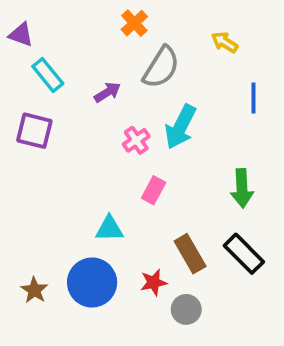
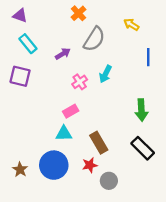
purple triangle: (21, 35) -> (20, 16), moved
cyan arrow: (180, 127) -> (105, 74), size x0.7
pink rectangle: (154, 190) -> (71, 111), moved, turned 32
brown rectangle: (190, 254) -> (99, 143), moved

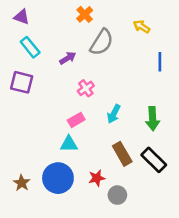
cyan arrow: (105, 74) -> (114, 114), moved
brown rectangle: (99, 143) -> (122, 154), moved

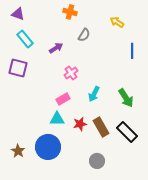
orange cross: (85, 14) -> (70, 12), turned -32
gray semicircle: (102, 42) -> (84, 35), size x0.6
green arrow: (153, 119) -> (126, 98), turned -30
red star: (97, 178) -> (80, 124), moved

